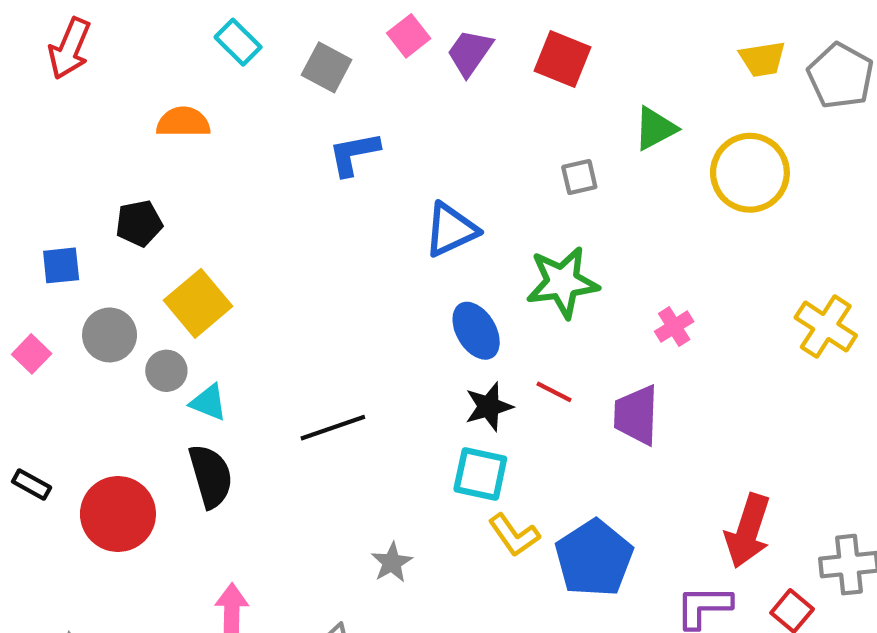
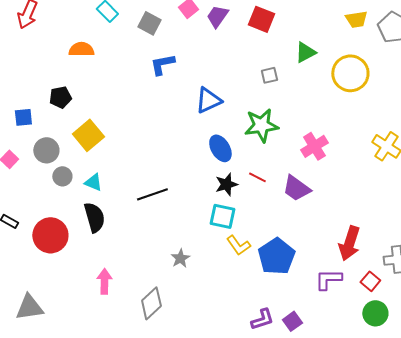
pink cross: (674, 327) -> (314, 146), size x1.5
gray circle: (166, 371) -> (62, 176), moved
purple trapezoid: (636, 415) -> (296, 188), turned -56

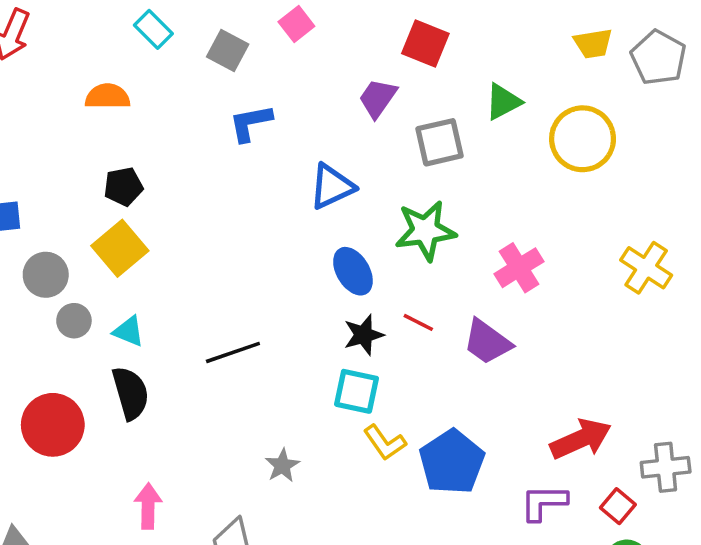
purple trapezoid: (217, 16) -> (378, 98), moved
gray square: (269, 75) -> (440, 142), size x1.6
black pentagon: (60, 97) -> (123, 186), moved
red arrow: (349, 243) -> (581, 439), turned -132

